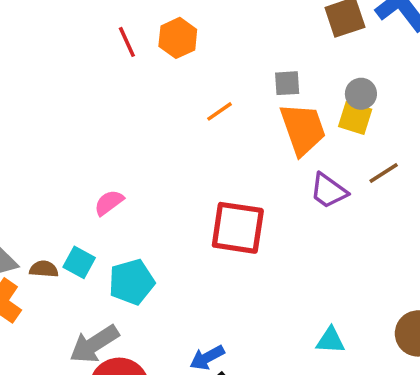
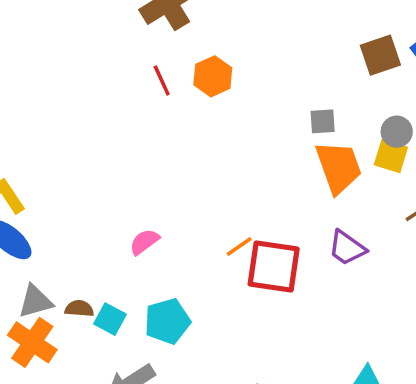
orange line: (219, 111) -> (239, 246), moved
purple trapezoid: (329, 191) -> (347, 248), moved
cyan square: (79, 262) -> (110, 319), moved

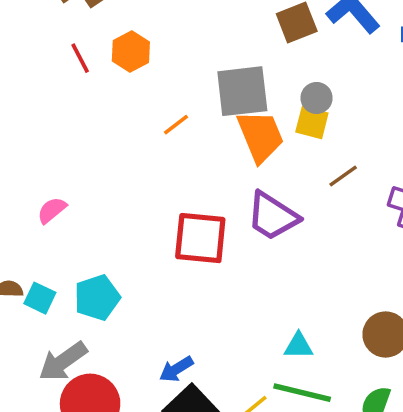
gray square: (323, 121) -> (242, 91), size x2.0
pink semicircle: (144, 242) -> (52, 210), moved
orange line: (239, 246) -> (176, 125), moved
purple trapezoid: (347, 248) -> (273, 216), size x1.4

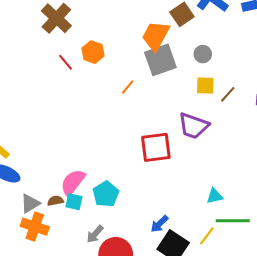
yellow square: (312, 122) -> (205, 86), moved
orange trapezoid: (260, 136) -> (156, 36), moved, turned -116
pink semicircle: (52, 210) -> (73, 182), moved, size x1.6
cyan triangle: (299, 346) -> (215, 196), moved
gray arrow: (63, 361) -> (95, 234), size x0.7

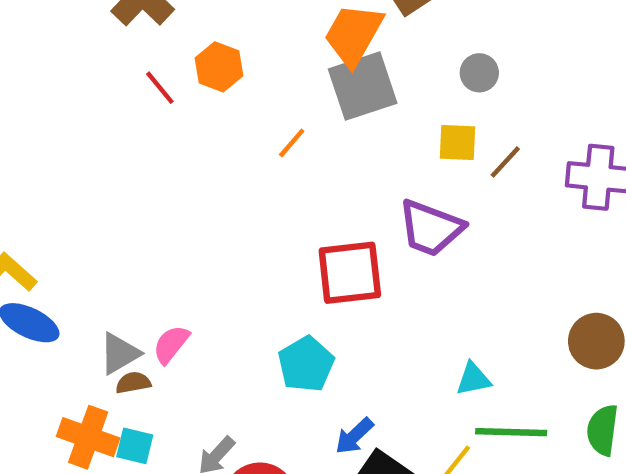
gray circle: (203, 54) -> (479, 73), moved
pink semicircle: (73, 182) -> (171, 344), size x0.7
cyan pentagon: (106, 194) -> (306, 364), moved
cyan square: (74, 202) -> (135, 446), moved
gray triangle: (30, 204) -> (120, 353), moved

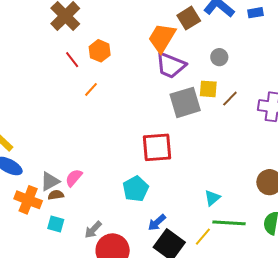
gray square: (363, 86) -> (185, 102), moved
orange line: (292, 143) -> (91, 89), moved
purple trapezoid: (431, 228) -> (171, 65), moved
cyan triangle: (473, 379) -> (212, 198), turned -30
orange cross: (88, 437) -> (28, 200), moved

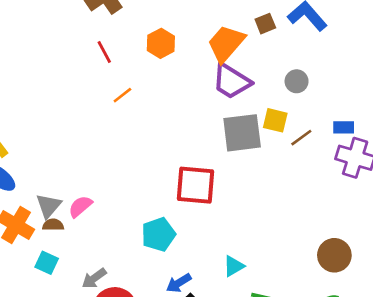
blue rectangle: (255, 13) -> (344, 127), moved
brown square: (189, 18) -> (265, 24), size x0.7
orange hexagon: (100, 51) -> (161, 43), moved
gray triangle: (50, 181) -> (49, 206), turned -30
cyan triangle: (212, 198) -> (234, 266), moved

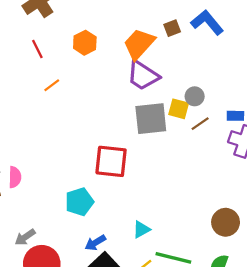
gray circle: (297, 81) -> (195, 96), moved
pink semicircle: (80, 206) -> (15, 177), turned 130

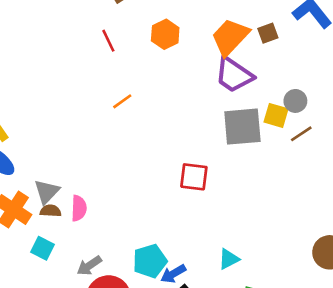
brown square: (172, 28) -> (268, 33), moved
orange line: (52, 85) -> (122, 101), moved
red square: (111, 161) -> (194, 177), size x0.7
pink semicircle: (15, 177) -> (79, 208), moved
cyan pentagon: (79, 202) -> (150, 261), moved

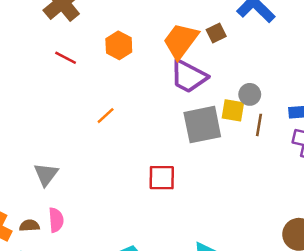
red line: (108, 41) -> (66, 58), turned -30
orange line: (122, 101) -> (106, 116), moved
brown line: (301, 134) -> (259, 125), turned -40
gray triangle: (47, 192) -> (46, 174), moved

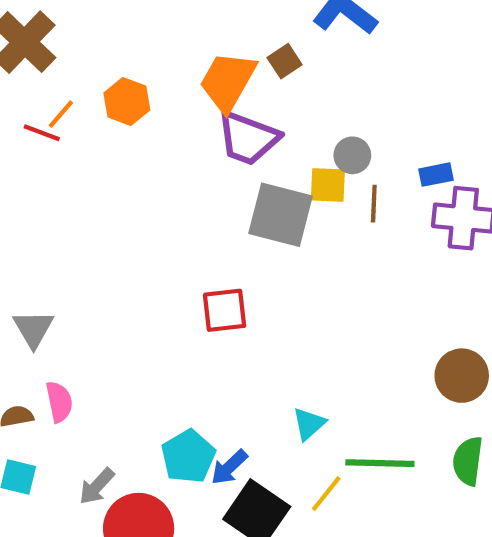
orange line: (106, 116) -> (61, 114), moved
gray square: (202, 125) -> (280, 215), turned 33

